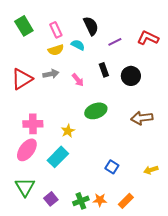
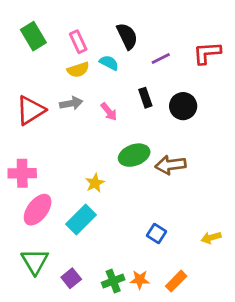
red L-shape: (148, 38) -> (207, 53), turned -30
brown arrow: (142, 118) -> (171, 165), moved
pink cross: (33, 124) -> (22, 173), moved

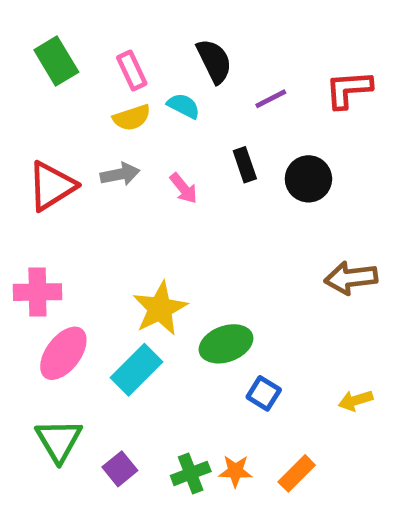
green ellipse: (134, 155) -> (226, 344), moved
brown arrow: (171, 165) -> (351, 278), moved
yellow star: (95, 183) -> (160, 309), size x1.6

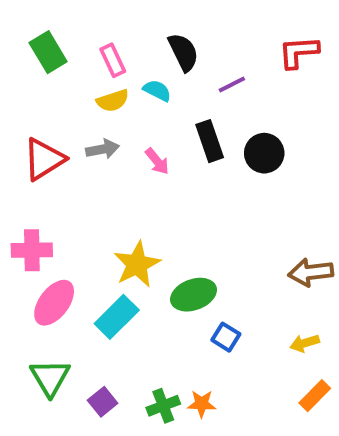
red L-shape: (349, 89) -> (299, 52), moved
black rectangle: (245, 165) -> (210, 141), size x1.4
brown arrow: (351, 278) -> (311, 272), moved
orange rectangle: (297, 473) -> (315, 396), moved

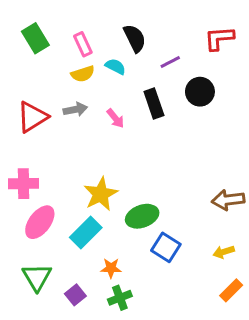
black circle: (264, 153) -> (200, 92), moved
blue square: (226, 337) -> (166, 247), size x1.4
orange star: (202, 404) -> (111, 268), moved

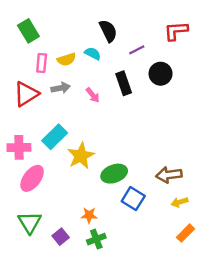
pink rectangle: (83, 44) -> (42, 63), moved, turned 30
brown arrow: (228, 200) -> (169, 175), moved
cyan rectangle: (86, 233) -> (55, 137), moved

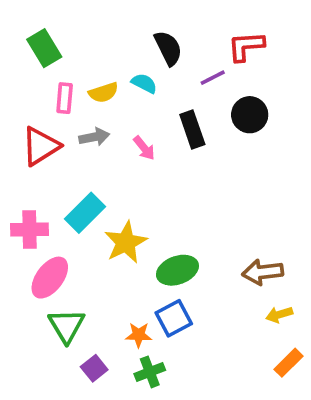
red L-shape: (176, 31) -> (246, 46), moved
blue square: (133, 199) -> (174, 318), moved, turned 30
green triangle: (30, 222) -> (66, 326), moved

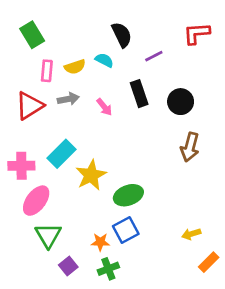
red L-shape: (246, 46) -> (197, 33), moved
black circle: (250, 115) -> (181, 102), moved
brown arrow: (263, 272) -> (190, 147), moved, turned -68
yellow arrow: (279, 315) -> (191, 234), moved

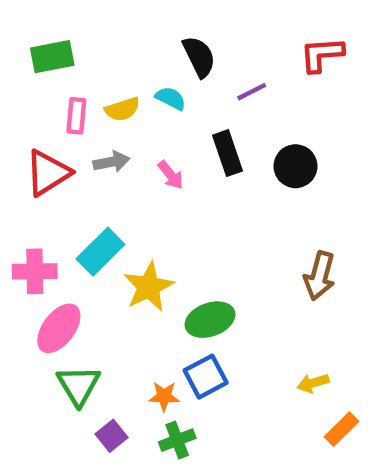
green rectangle: (32, 35) -> (52, 57), turned -70
brown arrow: (190, 147) -> (320, 276), moved

